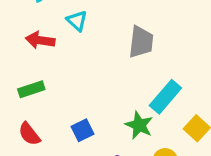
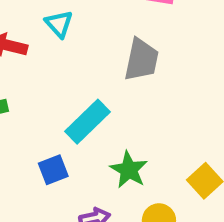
cyan rectangle: (165, 97) -> (87, 122), moved

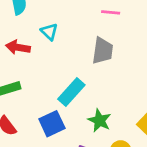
blue square: (53, 170) -> (52, 124), size x1.4

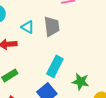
gray trapezoid: (103, 51) -> (52, 26), moved

